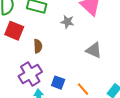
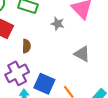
blue square: (58, 83) -> (44, 84), size x1.5

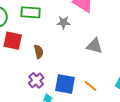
purple cross: (17, 73) -> (36, 80), size x0.7

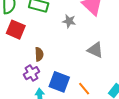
brown semicircle: (39, 52) -> (39, 54), moved

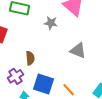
brown semicircle: (39, 54) -> (30, 58), moved

